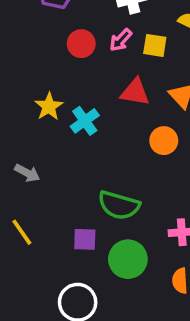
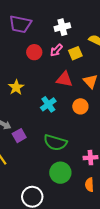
yellow square: (155, 45) -> (75, 53), turned -32
cyan cross: (85, 121) -> (48, 104), moved
purple square: (85, 239) -> (19, 136), moved, turned -32

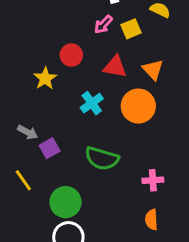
red circle: (34, 52) -> (71, 55), moved
orange circle: (80, 106) -> (138, 106), size x1.5
green circle: (60, 173) -> (66, 202), moved

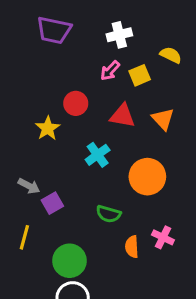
orange circle: (138, 106) -> (147, 177), moved
green semicircle: (102, 158) -> (108, 214), size x0.7
yellow line: (23, 180) -> (24, 237), turned 50
pink cross: (153, 180) -> (163, 237), turned 30
orange semicircle: (151, 220) -> (132, 247), moved

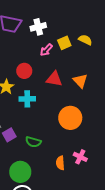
white cross: (119, 35) -> (38, 27), moved
yellow square: (140, 75) -> (64, 43), moved
cyan cross: (98, 155) -> (27, 99), moved, turned 35
green semicircle: (108, 214) -> (33, 142), moved

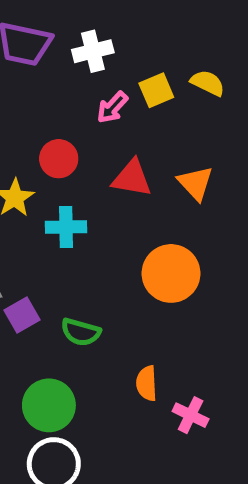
pink cross: (80, 157) -> (191, 415), moved

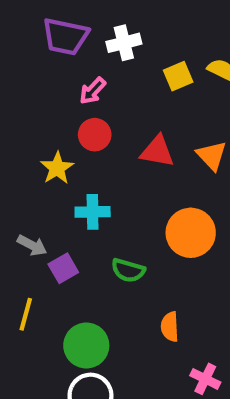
pink arrow: (112, 107) -> (93, 91), moved
cyan cross: (66, 227) -> (93, 212), moved
green semicircle: (81, 332) -> (128, 270), moved
pink cross: (191, 415) -> (205, 379), moved

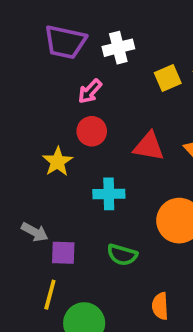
cyan cross: (93, 212) -> (109, 194), moved
purple square: (63, 268) -> (63, 253), turned 32
yellow line: (26, 314) -> (50, 295), moved

